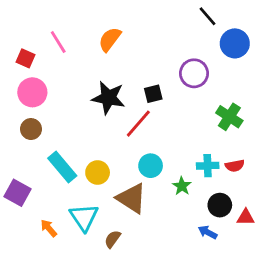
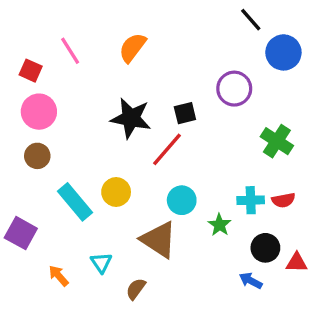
yellow circle: (98, 172) -> (116, 192), moved
cyan triangle: (84, 217) -> (101, 263), size x0.6

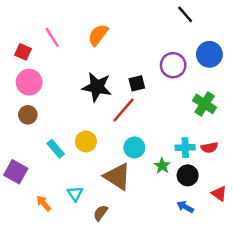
blue circle: (283, 52) -> (209, 54), moved
cyan rectangle: (75, 202) -> (56, 149), size x0.7
black circle: (265, 248) -> (188, 175), moved
red triangle: (297, 263) -> (219, 194), turned 35

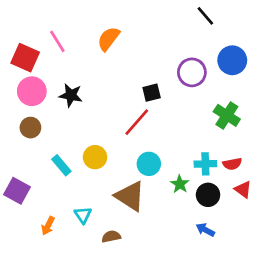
red square: (23, 52) -> (25, 58), size x1.5
black star: (97, 87) -> (71, 95), moved, size x0.7
red triangle: (219, 194) -> (243, 189), moved
orange arrow: (44, 203) -> (48, 226), turned -112
brown semicircle: (100, 213) -> (111, 237), turned 42

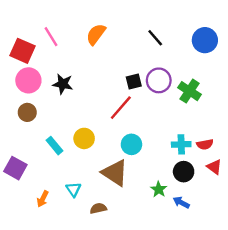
black line: (205, 16) -> (155, 38), moved
blue circle: (232, 60) -> (205, 40), moved
purple circle: (192, 72) -> (159, 80), moved
green cross: (227, 115) -> (190, 91), moved
green star: (180, 184) -> (159, 189), moved

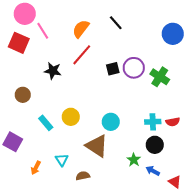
black line: (155, 38) -> (116, 23), moved
pink circle: (28, 80) -> (25, 14), moved
red line: (121, 108) -> (82, 55), moved
red triangle: (214, 167) -> (175, 182), moved

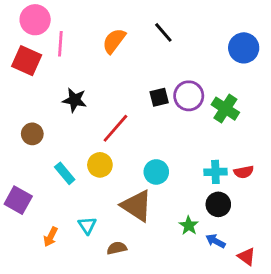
pink line: (43, 31) -> (60, 44), turned 36
red line: (82, 55) -> (115, 128), moved

